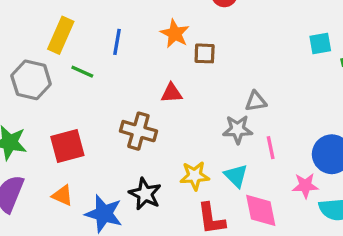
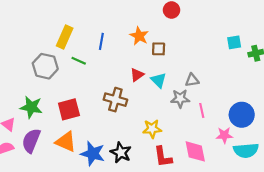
red triangle: (172, 93) -> (137, 75), turned -32
cyan triangle: (236, 176) -> (159, 80), moved
black star: (145, 194) -> (121, 153), moved
orange triangle: (62, 196) -> (66, 142), size x1.5

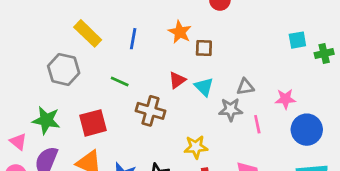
yellow rectangle: (65, 37) -> (88, 33), turned -70
green line: (79, 61) -> (120, 81), moved
pink star: (224, 135) -> (285, 99), moved

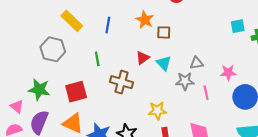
green line: (120, 81) -> (97, 59), turned 56

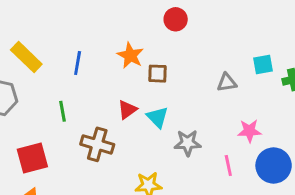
gray triangle: (197, 63) -> (227, 83), moved
pink line: (206, 93) -> (228, 165), moved

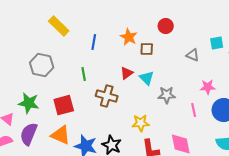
red circle: (176, 19) -> (166, 26), moved
yellow rectangle: (26, 57) -> (59, 26), moved
gray triangle: (227, 83) -> (193, 55), turned 32

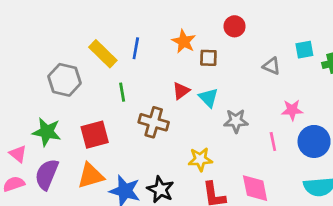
yellow rectangle: (59, 26) -> (103, 54), moved
orange triangle: (61, 135) -> (91, 176), turned -40

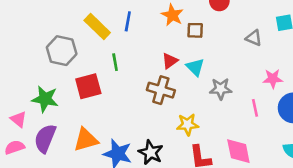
brown cross: (154, 122) -> (161, 90), moved
red square: (95, 135) -> (88, 86), moved

